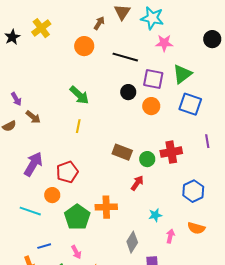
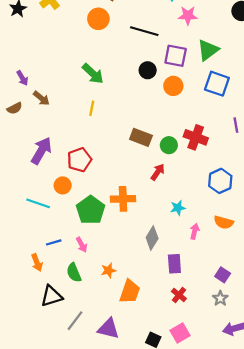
red cross: (171, 152) -> (196, 137), turned 30
pink arrow: (76, 252) -> (82, 245), moved

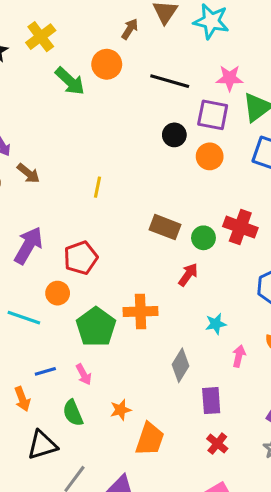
pink star: (188, 15) -> (230, 78), moved
green arrow: (93, 74) -> (70, 81), moved

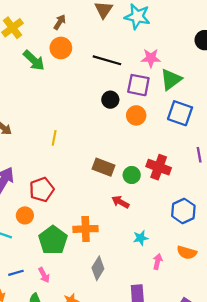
brown arrow: (130, 29) -> (60, 22), moved
red arrow: (188, 275) -> (120, 202), turned -96
gray diamond: (180, 365) -> (98, 268), moved

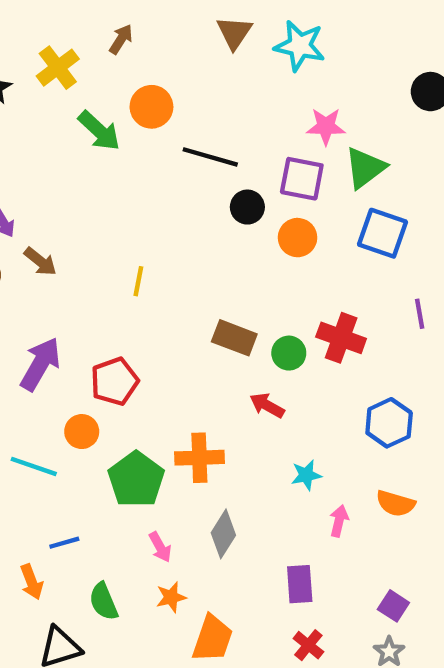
brown arrow: (60, 22) -> (121, 39), moved
black line: (107, 60) -> (210, 157), moved
pink arrow: (44, 275) -> (160, 547), moved

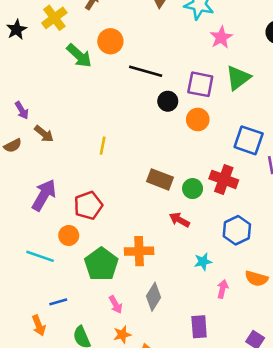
pink star: (326, 126) -> (221, 37), moved, turned -30
blue square: (382, 233) -> (249, 140), moved
blue hexagon: (389, 423) -> (237, 230), moved

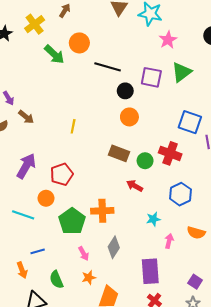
orange circle: (198, 119) -> (129, 117), moved
purple rectangle: (199, 327) -> (150, 271), size x1.4

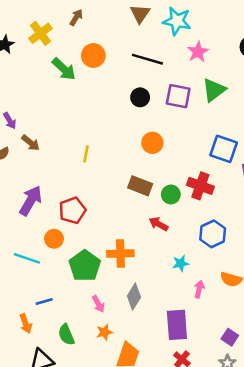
black line: (108, 67) -> (147, 59), moved
black circle: (125, 91) -> (140, 97), moved

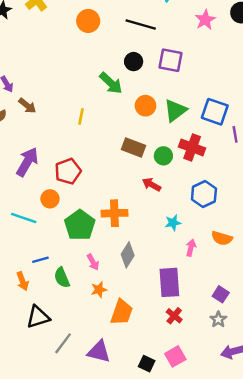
pink star: (198, 52) -> (205, 20), moved
green arrow: (64, 69) -> (111, 83), moved
green triangle: (214, 90) -> (175, 110), moved
green semicircle: (66, 335) -> (62, 278), moved

